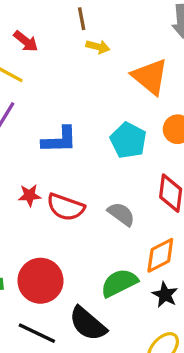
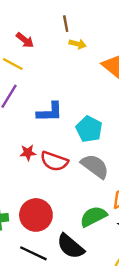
cyan pentagon: (128, 140) -> (89, 129), moved
gray semicircle: (121, 214) -> (95, 166), size x1.4

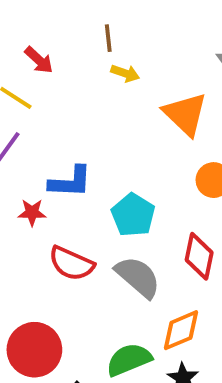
red star: (28, 153) -> (32, 212), moved

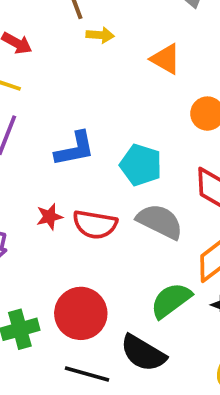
orange triangle: (185, 114) -> (166, 59), size x0.7
red star: (32, 212) -> (49, 217), moved

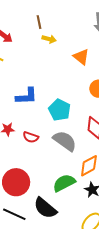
red semicircle: (95, 225) -> (31, 137), size x0.7

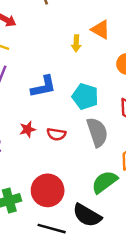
yellow arrow: (49, 39) -> (76, 43), moved, turned 88
gray semicircle: (65, 141) -> (97, 132), turned 45

